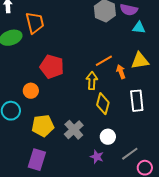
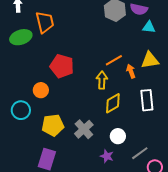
yellow diamond: (103, 104) -> (113, 103), turned 45

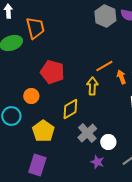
yellow diamond: (113, 103) -> (70, 109), moved
yellow pentagon: (53, 125) -> (43, 131), turned -30
gray cross: (84, 129) -> (87, 133), moved

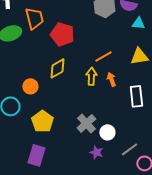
red pentagon: (52, 72) -> (62, 34), moved
orange arrow: (121, 77) -> (111, 79), moved
yellow diamond: (70, 109) -> (57, 68), moved

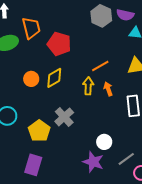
orange circle: (30, 86) -> (31, 79), moved
gray cross: (86, 123) -> (64, 117), moved
purple star: (96, 152) -> (93, 162), size x1.5

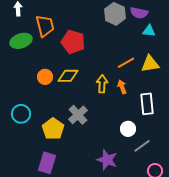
orange line: (100, 66) -> (126, 63), moved
yellow diamond: (54, 78) -> (68, 76), turned 30
white circle: (104, 142) -> (128, 129), moved
gray line: (126, 159) -> (142, 146), moved

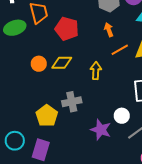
orange arrow: (122, 87) -> (109, 30), moved
cyan circle: (21, 114) -> (15, 141), moved
gray cross: (78, 115) -> (72, 102), turned 30
purple star: (107, 160) -> (101, 130), moved

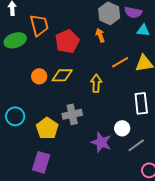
red pentagon: (67, 29) -> (67, 41), turned 30
orange arrow: (109, 30) -> (100, 35), moved
cyan circle: (15, 141) -> (15, 116), moved

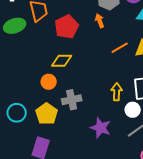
orange circle: (39, 76) -> (49, 82), moved
yellow arrow: (96, 83) -> (117, 92), moved
cyan circle: (15, 116) -> (17, 113), moved
white circle: (122, 128) -> (133, 110), moved

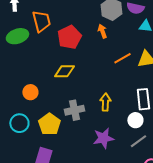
orange circle: (49, 82) -> (30, 92), moved
yellow arrow: (117, 92) -> (105, 102), moved
purple star: (101, 128) -> (103, 138), turned -30

